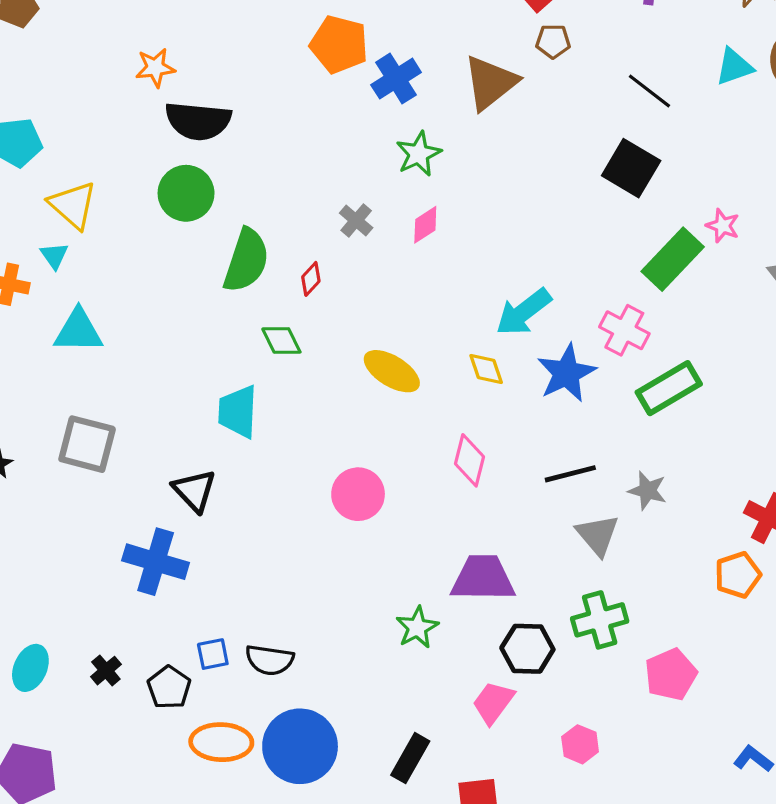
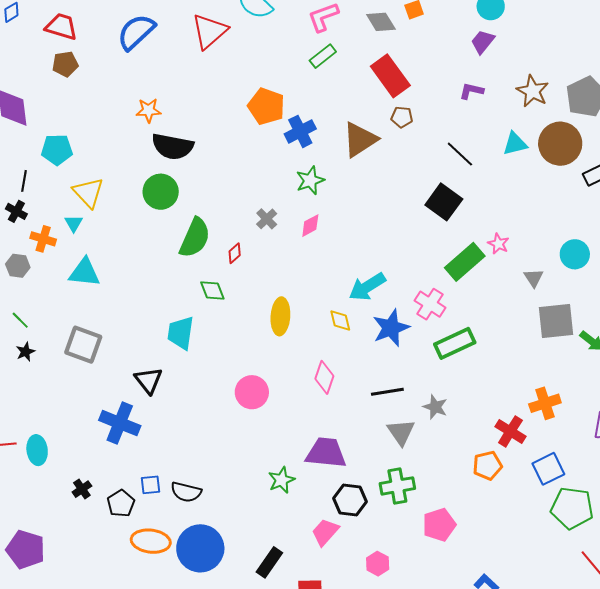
yellow ellipse: (392, 371) -> (280, 316), turned 57
cyan ellipse: (30, 668) -> (37, 450), moved, turned -36

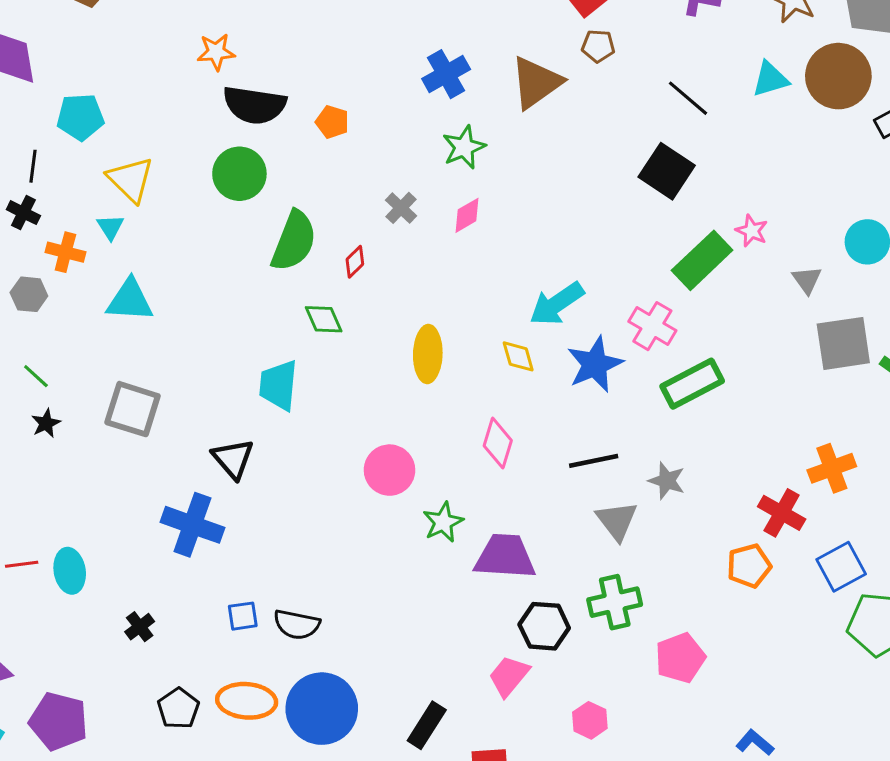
orange pentagon: (266, 106) -> (332, 122), moved, size x0.6
green star: (281, 480) -> (443, 522), moved
black pentagon: (121, 503) -> (178, 708), moved

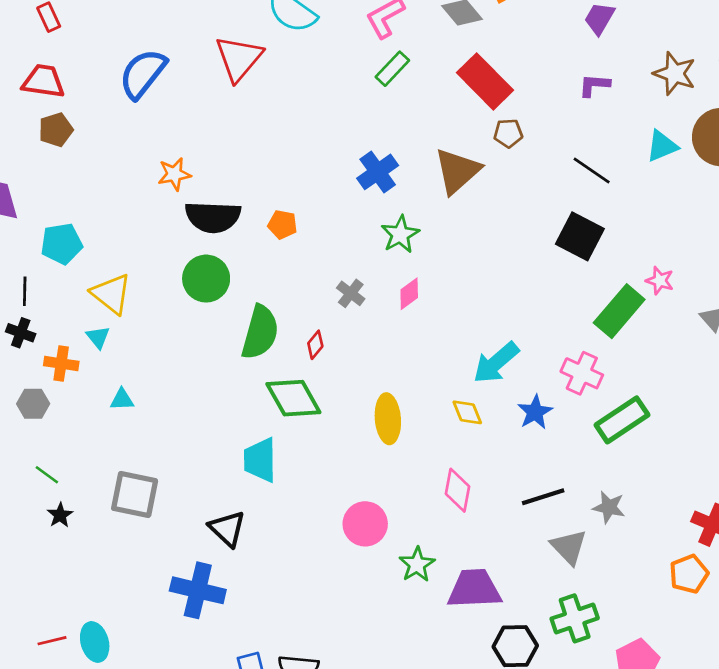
cyan triangle: (130, 300) -> (122, 400), size x0.6
green diamond: (324, 319) -> (293, 398), size x1.6
blue star: (595, 364) -> (535, 412), size x0.7

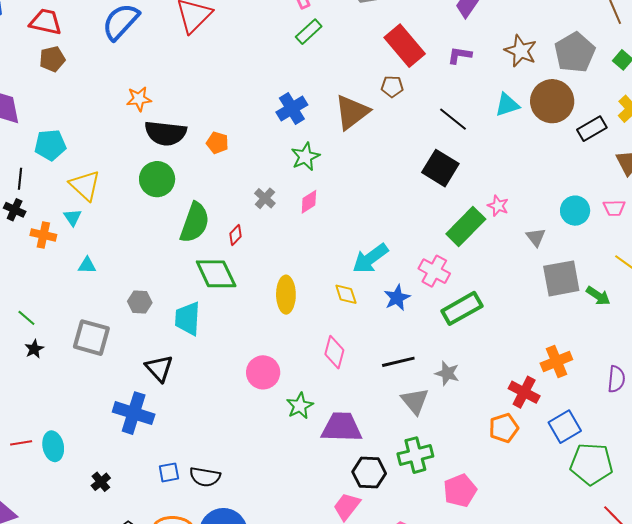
red rectangle: (485, 81) -> (405, 46), moved
gray hexagon: (33, 404) -> (140, 302), moved

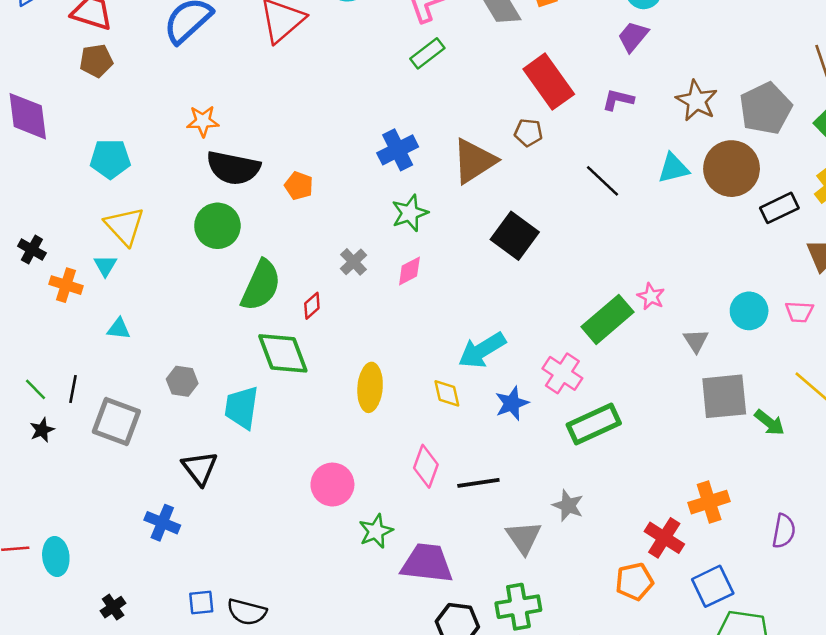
cyan pentagon: (50, 145) -> (110, 159), moved
black square: (440, 168) -> (515, 236), moved
black line: (20, 179) -> (73, 389), moved
black line: (398, 362) -> (478, 483), moved
blue cross: (134, 413) -> (162, 523), size x0.7

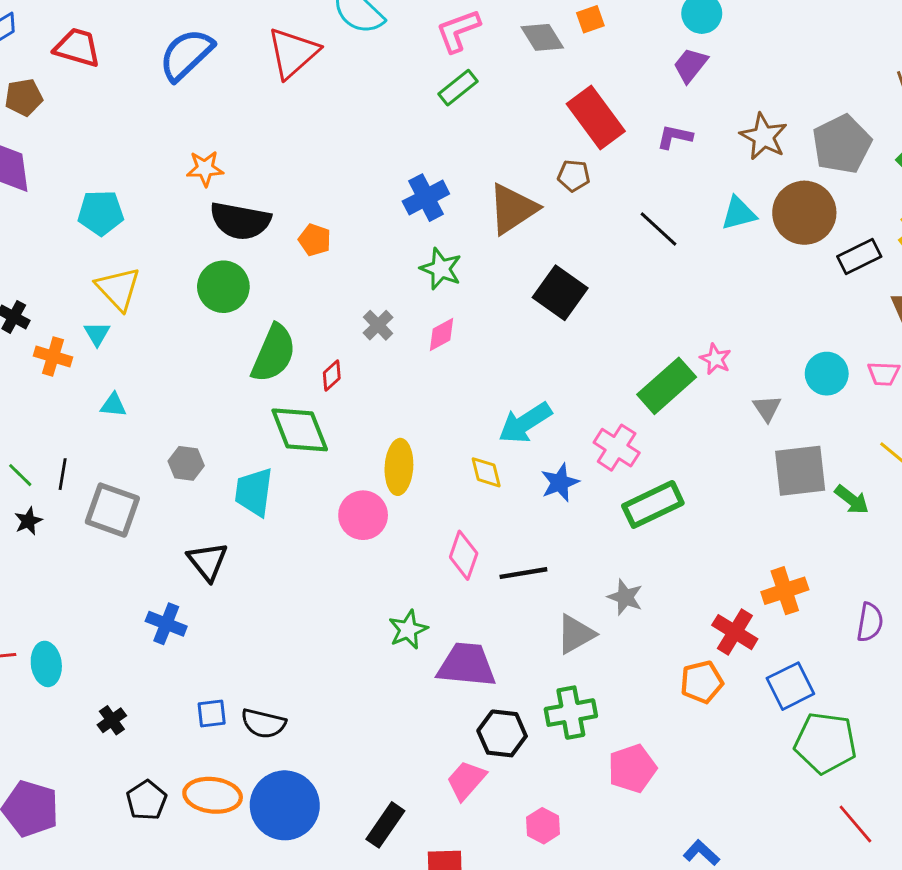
brown pentagon: (96, 61) -> (24, 97), moved
green star: (410, 213) -> (441, 269), turned -30
pink circle: (332, 485) -> (363, 515), moved
gray triangle: (524, 537) -> (576, 634), turned 36

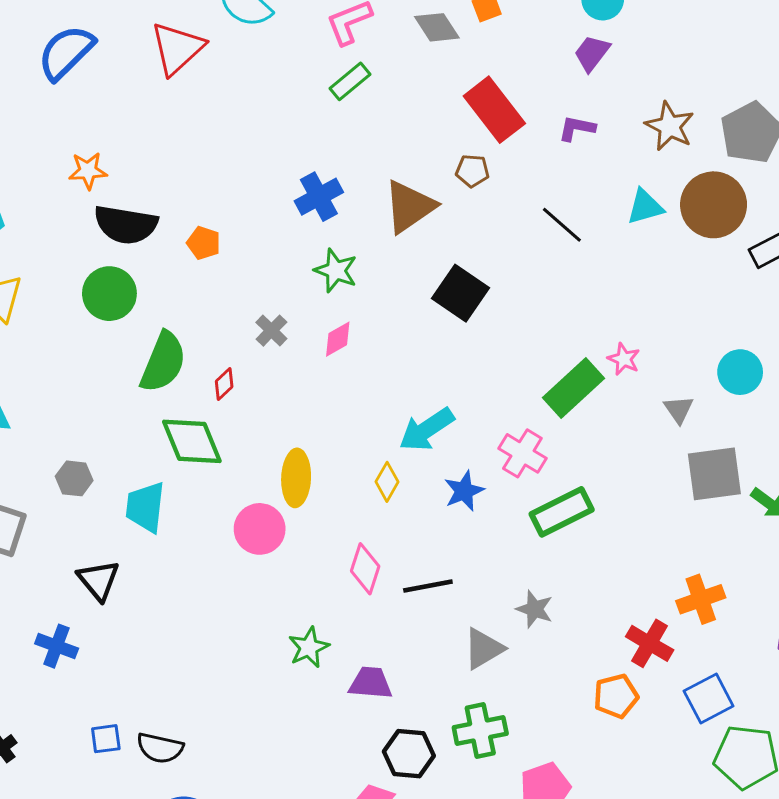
yellow diamond: (486, 472) -> (387, 482), turned 45
purple trapezoid: (467, 665) -> (371, 683), size x0.7

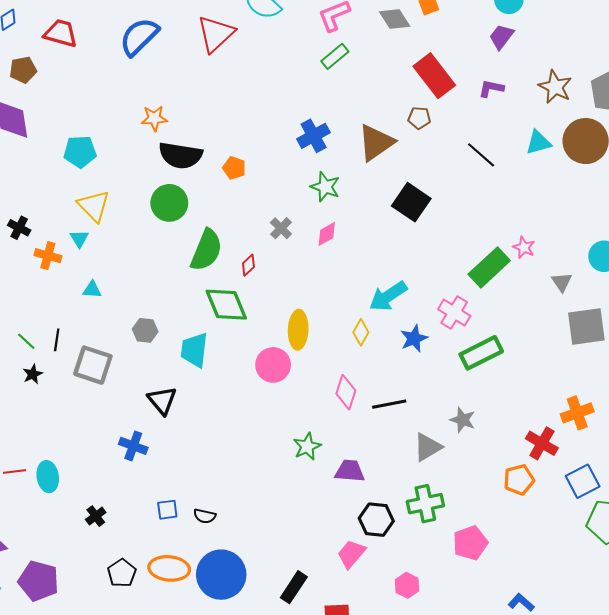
black semicircle: (160, 748) -> (205, 516), size x0.7

